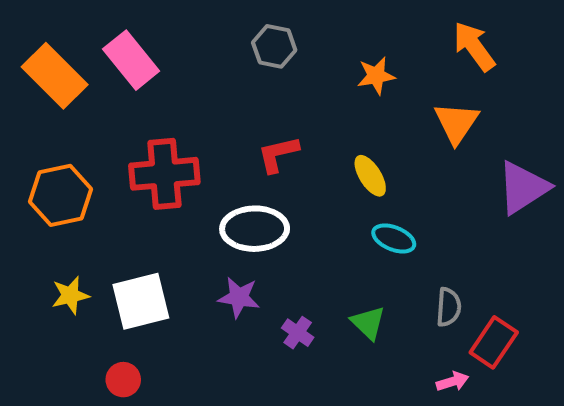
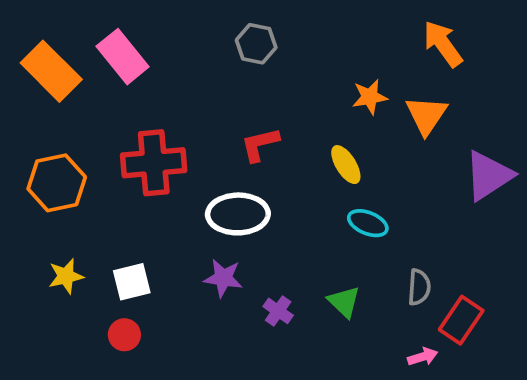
orange star: (376, 76) -> (370, 97), moved
white square: (141, 301) -> (132, 282), size x0.7
red circle: (123, 380) -> (124, 335), moved

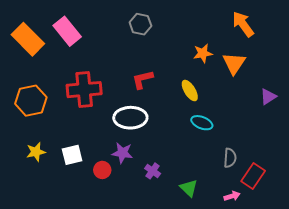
purple triangle: (489, 176) -> (268, 97), size x0.6
green triangle: (344, 302) -> (189, 188), moved
red circle: (124, 335) -> (102, 170), moved

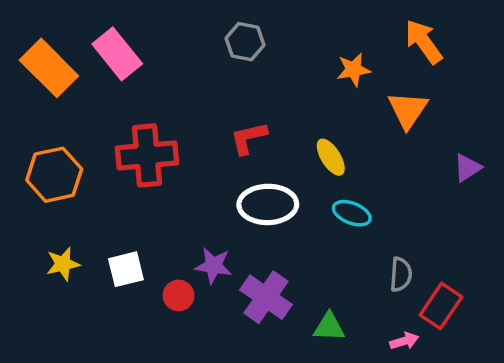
orange star: (203, 53) -> (354, 70), moved
white ellipse: (130, 118) -> (268, 204), moved
purple cross: (153, 171) -> (266, 297), size x1.8
green triangle: (189, 188) -> (329, 327), turned -42

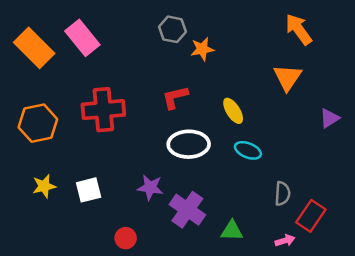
orange star: (354, 70) -> (202, 49), moved
red circle: (178, 295) -> (126, 238), moved

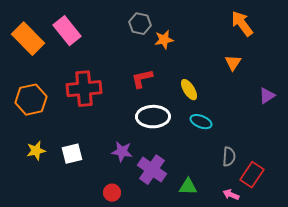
orange triangle: (287, 77) -> (233, 63), size x0.7
red circle: (126, 238) -> (112, 193), moved
pink arrow: (285, 241) -> (231, 195), turned -140

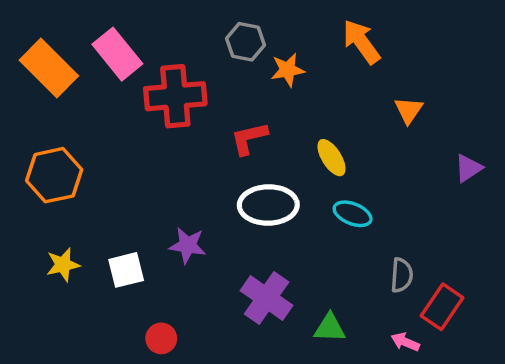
orange arrow: (242, 24) -> (361, 42), moved
red cross: (84, 89) -> (175, 96), moved
purple star: (122, 152) -> (188, 245), moved
red circle: (112, 193) -> (161, 338), moved

